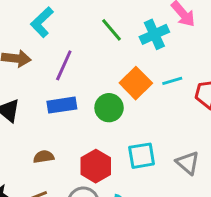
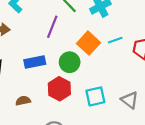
purple line: (64, 65) -> (52, 27), moved
red hexagon: (96, 166) -> (59, 89), moved

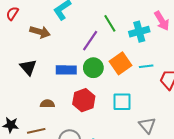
green circle: (70, 62) -> (93, 68), moved
cyan square: (95, 96) -> (122, 102), moved

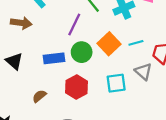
brown semicircle: (47, 104) -> (39, 96), turned -32
gray triangle: (147, 125) -> (143, 72), moved

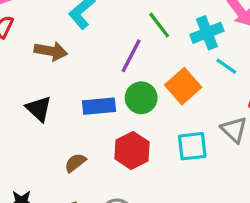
cyan line: (136, 43) -> (226, 66), moved, turned 48

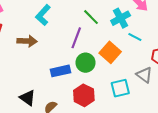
black triangle: (39, 109) -> (28, 98), moved

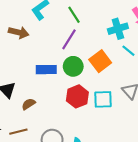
green line: (91, 17) -> (74, 15), moved
red hexagon: (84, 95) -> (77, 96), moved

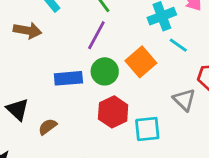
cyan square: (103, 99) -> (147, 129), moved

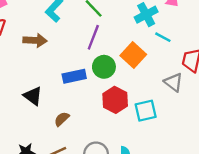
black triangle: (18, 109) -> (33, 96), moved

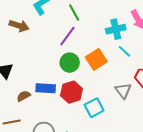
blue rectangle: (74, 76) -> (46, 88), moved
cyan square: (146, 111) -> (94, 108), turned -30

